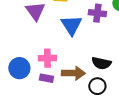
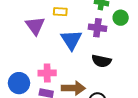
black semicircle: (101, 63) -> (101, 61), moved

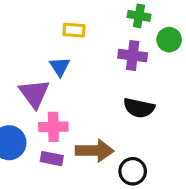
purple triangle: (35, 26) -> (34, 94), moved
blue triangle: (71, 40) -> (60, 67), moved, size x0.6

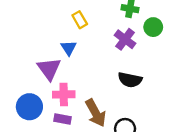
yellow rectangle: (74, 30) -> (80, 20), turned 56
purple cross: (133, 56) -> (125, 39), turned 30
brown arrow: (95, 151) -> (96, 113), turned 60

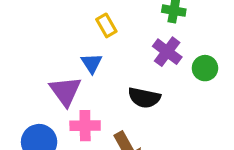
green circle: (153, 27) -> (205, 68), moved
black semicircle: (130, 80) -> (144, 98), moved

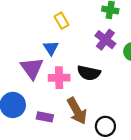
pink cross: (85, 126) -> (59, 78), moved

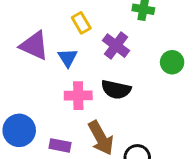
purple cross: (105, 40) -> (116, 46), moved
purple triangle: (32, 68) -> (34, 46), moved, turned -30

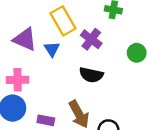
yellow rectangle: (81, 23) -> (63, 21), size x1.6
pink cross: (78, 96) -> (18, 80), moved

